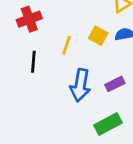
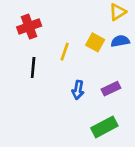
blue arrow: (80, 85) -> (78, 90), size x0.6

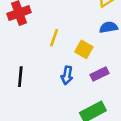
yellow square: (95, 42) -> (84, 49), moved
black line: (33, 67) -> (20, 77), moved

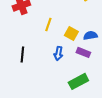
blue semicircle: (109, 27) -> (90, 35), moved
purple rectangle: (99, 74) -> (83, 52), turned 48

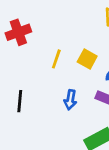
yellow square: (71, 33) -> (87, 59), moved

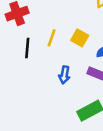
black line: (20, 101) -> (27, 48), moved

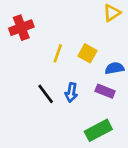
black line: (27, 48) -> (46, 94), moved, turned -42

